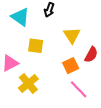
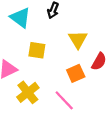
pink line: (79, 89) -> (64, 100), moved

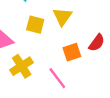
yellow triangle: (78, 39) -> (62, 17), moved

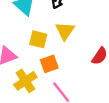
orange square: (72, 52) -> (49, 64), moved

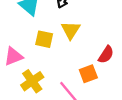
orange square: (49, 64) -> (88, 74), moved

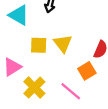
yellow triangle: (71, 30) -> (63, 44), moved

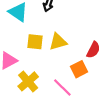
yellow triangle: (63, 44) -> (58, 42), turned 48

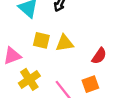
orange square: (79, 69) -> (90, 84), moved

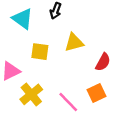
yellow triangle: (64, 43) -> (74, 42), moved

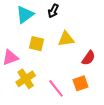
cyan triangle: (23, 19) -> (25, 15), turned 42

